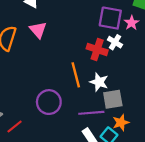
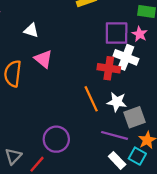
white cross: (115, 42) -> (126, 57), size x1.5
purple circle: (49, 102) -> (56, 139), moved
purple line: (91, 113) -> (115, 135), turned 30

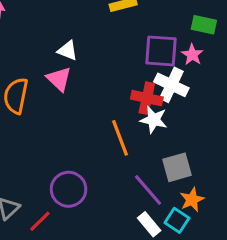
white triangle: (31, 30) -> (68, 51), moved
white star: (117, 102) -> (154, 120), moved
purple line: (115, 135) -> (148, 190), turned 30

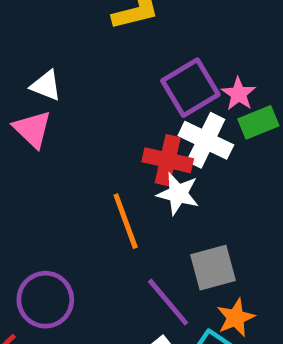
green rectangle: (204, 25) -> (258, 122), moved, turned -35
purple square: (161, 51) -> (190, 88), turned -36

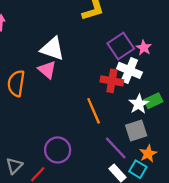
white triangle: (46, 86) -> (52, 49), size x1.6
green rectangle: (258, 122) -> (153, 101), moved
white star: (178, 194) -> (139, 104), moved, turned 30

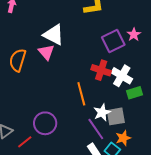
pink star: (144, 48) -> (134, 35), moved
white cross: (129, 70) -> (122, 76), moved
white star: (139, 104) -> (102, 112), moved

